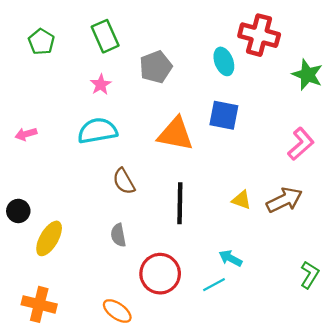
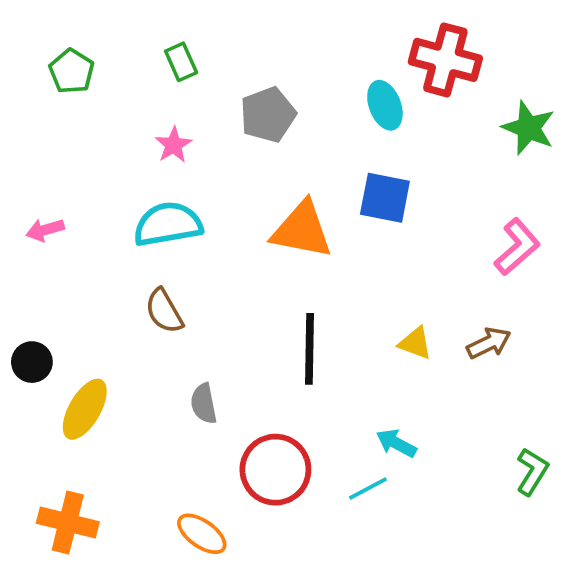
green rectangle: (105, 36) -> (181, 62), size x0.7
brown semicircle: (124, 181) -> (164, 311), moved
brown arrow: (284, 200) -> (489, 343), size x0.7

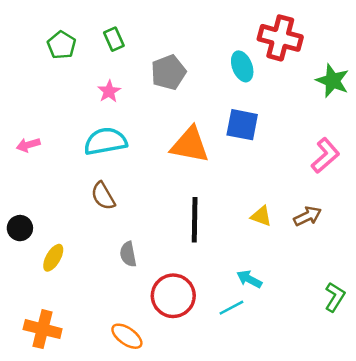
green pentagon: (72, 71) -> (62, 45), moved
yellow ellipse: (85, 409) -> (53, 258), size x0.7

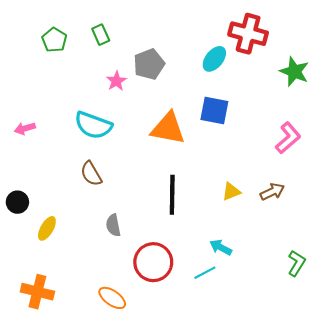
cyan ellipse: (242, 66) -> (214, 59), turned 60
pink star: (109, 91) -> (116, 81), moved
cyan semicircle: (106, 141) -> (93, 125), turned -150
yellow triangle: (261, 216) -> (231, 192), turned -42

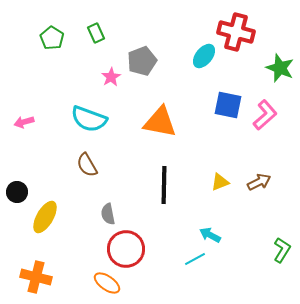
blue square: (214, 111) -> (228, 105), moved
pink L-shape: (288, 138) -> (265, 115), moved
yellow ellipse: (47, 228) -> (45, 217), size x1.4
red circle: (153, 262) -> (126, 249), moved

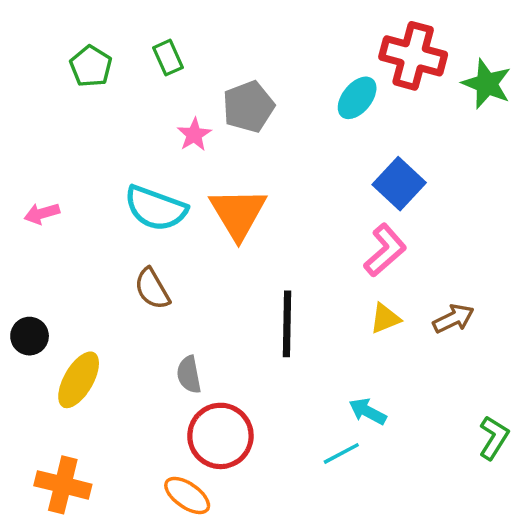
green star: (280, 68) -> (487, 84), moved
blue square: (228, 105) -> (399, 184), turned 32
pink L-shape: (265, 115) -> (385, 250), moved
orange triangle: (160, 122) -> (238, 213), moved, turned 48

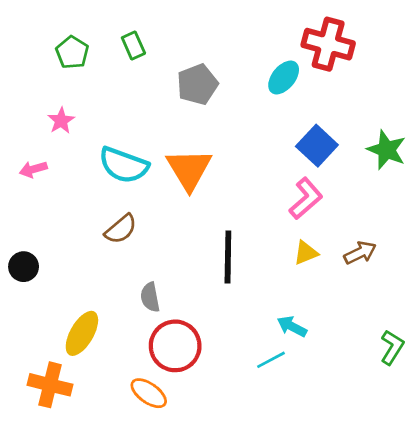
green star: (487, 84) -> (387, 150), moved
pink star: (194, 135) -> (61, 121), moved
brown semicircle: (152, 289) -> (121, 229), turned -100
yellow ellipse: (79, 380) -> (82, 333), moved

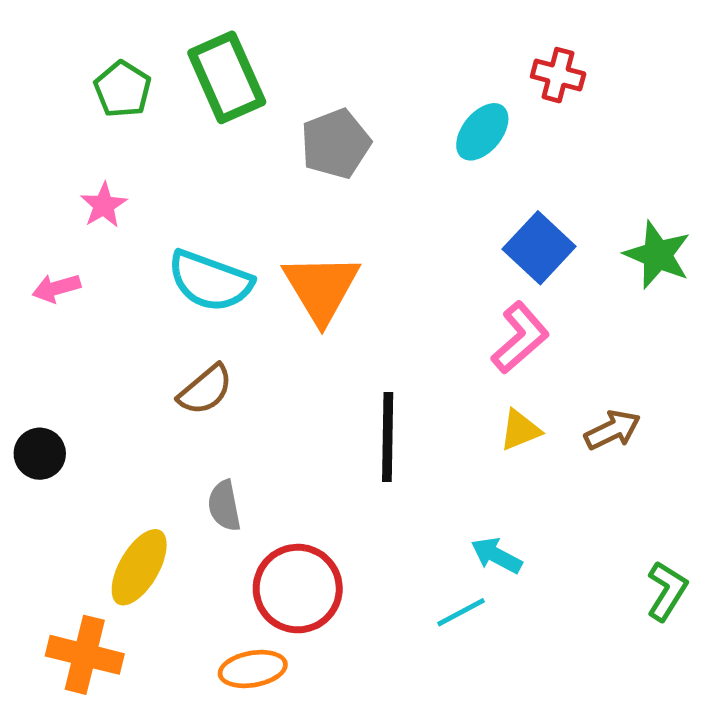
red cross: (328, 44) -> (558, 75), size x0.6
green rectangle: (133, 46) -> (227, 77), size x1.8
gray semicircle: (150, 297) -> (224, 506), moved
orange ellipse: (149, 393) -> (253, 669), turned -45

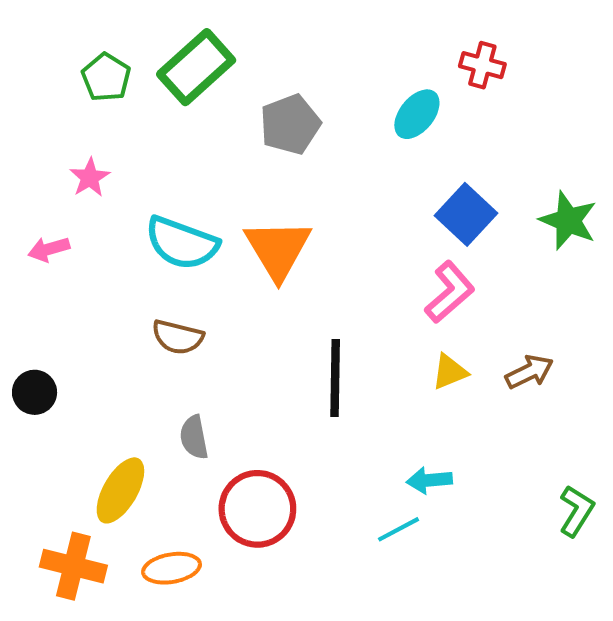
green rectangle: (227, 77) -> (196, 67), turned 72
brown semicircle: (205, 390) -> (178, 337), turned 54
cyan arrow: (496, 555) -> (429, 480), turned -33
orange ellipse: (253, 669) -> (172, 568), moved

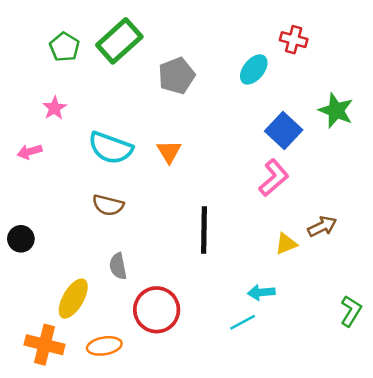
green star: (568, 221) -> (336, 111), moved
orange triangle: (278, 249) -> (169, 152), size x0.6
yellow triangle: (450, 372) -> (286, 244), moved

